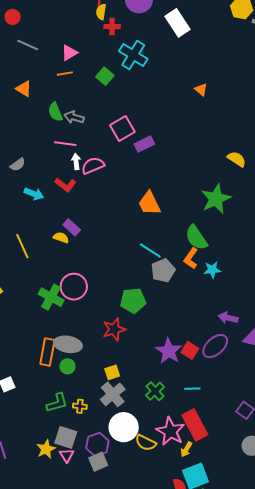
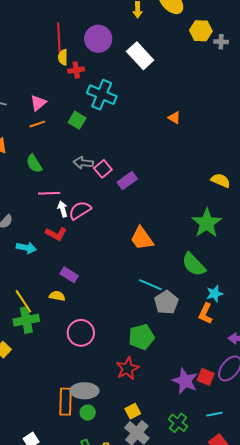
gray arrow: (74, 117) -> (83, 163), moved
pink square: (122, 128) -> (103, 169), size x0.7
yellow semicircle: (61, 238) -> (57, 296), moved
orange L-shape: (191, 258) -> (206, 314), moved
green cross: (51, 297) -> (26, 320), moved, turned -30

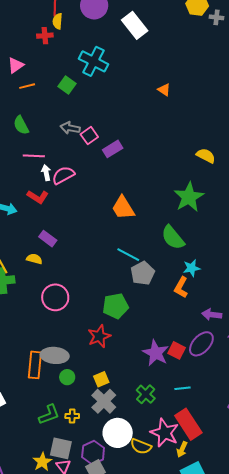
red cross: (76, 70) -> (45, 36), moved
pink triangle: (38, 103) -> (16, 65), moved
green circle: (88, 413) -> (67, 377), moved

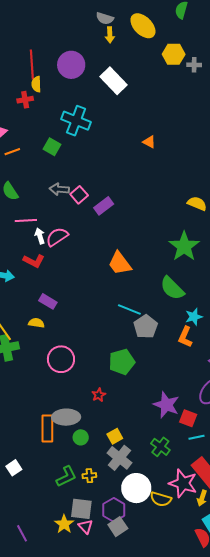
red star: (99, 336) -> (99, 395), moved, size x0.6
red square: (177, 350) -> (188, 418), moved

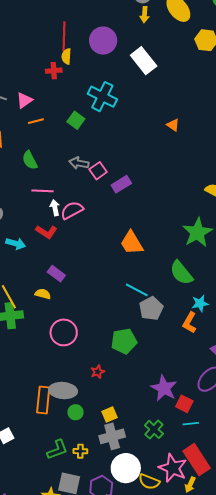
gray cross: (119, 458) -> (112, 436), turned 30

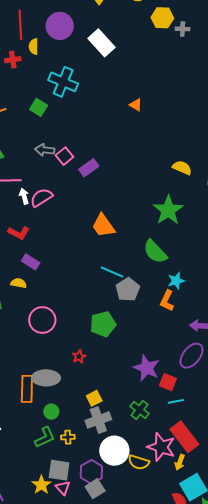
yellow semicircle: (66, 56) -> (34, 47), moved
red L-shape: (46, 232) -> (19, 233), moved
green circle: (75, 412) -> (51, 412), moved

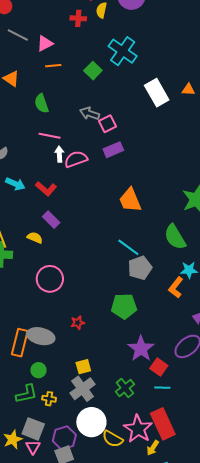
white rectangle: (102, 43) -> (157, 93), moved
orange triangle: (136, 105) -> (188, 90), turned -40
purple rectangle: (89, 168) -> (113, 150), moved
green pentagon: (103, 324) -> (124, 306), moved
gray cross: (98, 420) -> (83, 389), turned -30

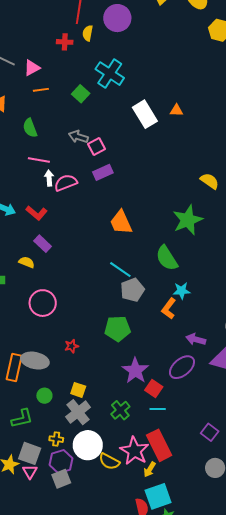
yellow square: (83, 367) -> (78, 390), turned 35
green circle: (38, 370) -> (44, 396), moved
yellow cross: (49, 399) -> (56, 439), moved

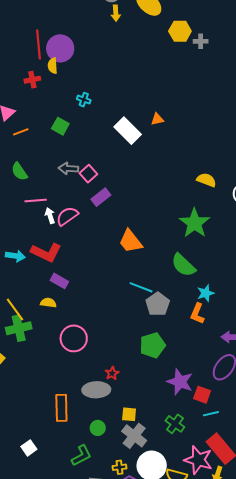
purple circle: (117, 18) -> (60, 48), moved
cyan cross: (110, 74) -> (84, 100), size x0.5
red L-shape: (37, 213) -> (46, 252), size x1.4
gray ellipse: (35, 361) -> (96, 390), moved

